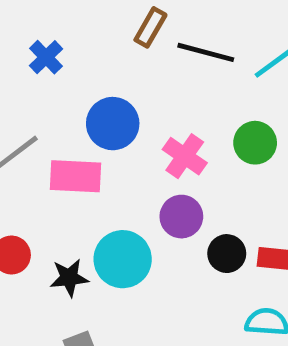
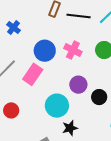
pink cross: (185, 156) -> (73, 50), moved
pink rectangle: (76, 176) -> (33, 74), turned -50
black star: (69, 278) -> (70, 128), moved

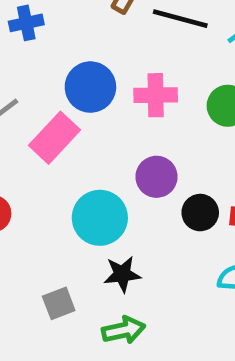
blue cross: (13, 27) -> (26, 23), turned 32
pink cross: (73, 50) -> (156, 95), turned -36

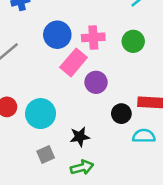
pink rectangle: (55, 138) -> (74, 62), moved
black circle: (200, 213) -> (121, 114), moved
cyan circle: (100, 218) -> (41, 114), moved

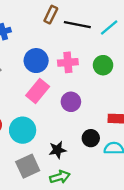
pink rectangle: (74, 62) -> (38, 91), moved
black circle: (121, 114) -> (91, 138), moved
gray square: (46, 154) -> (28, 166), size x1.5

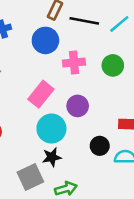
blue circle: (36, 61) -> (45, 40), moved
cyan circle: (23, 130) -> (51, 129), moved
black star: (57, 150) -> (52, 157), moved

